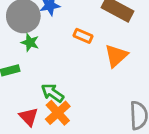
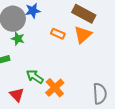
orange triangle: (116, 56) -> (83, 35), moved
orange cross: (58, 113) -> (55, 88), moved

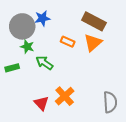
green arrow: (35, 77) -> (44, 63), moved
red triangle: (17, 95) -> (41, 103), moved

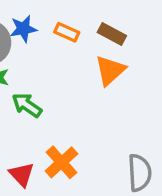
brown rectangle: (94, 21) -> (112, 34), size x0.7
orange rectangle: (68, 42) -> (67, 32), moved

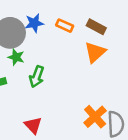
green arrow: (27, 105) -> (37, 77), turned -105
orange cross: (62, 162) -> (95, 117), moved

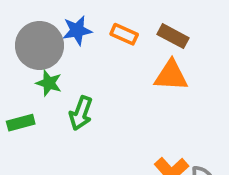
orange triangle: (95, 52) -> (171, 76), turned 45

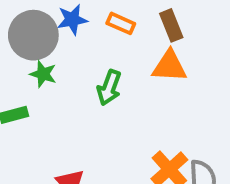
brown rectangle: (173, 36) -> (171, 25), turned 40
green arrow: (81, 113) -> (109, 88), moved

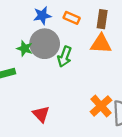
brown rectangle: (171, 25) -> (102, 19), turned 30
gray circle: (33, 35) -> (45, 44), moved

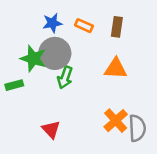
orange triangle: (101, 44) -> (116, 69), moved
green star: (25, 48) -> (33, 58), size x1.5
green arrow: (65, 57) -> (65, 77), moved

